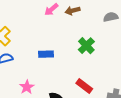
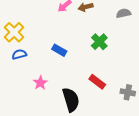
blue rectangle: (46, 54) -> (59, 50), turned 32

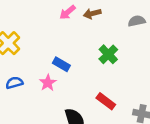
blue semicircle: (19, 54) -> (14, 83), moved
pink star: (40, 83) -> (48, 83), moved

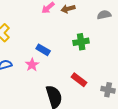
green cross: (108, 54) -> (81, 42), turned 35

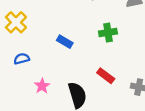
pink star: (32, 65) -> (42, 86), moved

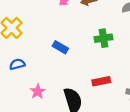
red rectangle: (106, 76) -> (101, 81), turned -48

